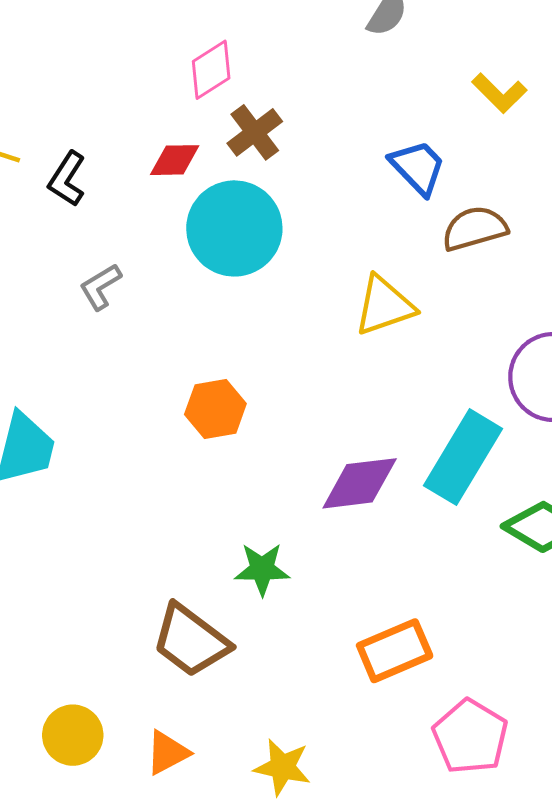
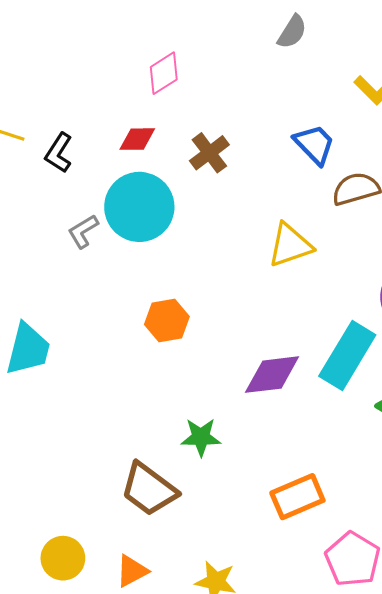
brown cross: (255, 132) -> (209, 153), moved
cyan circle: (234, 228) -> (139, 207), moved

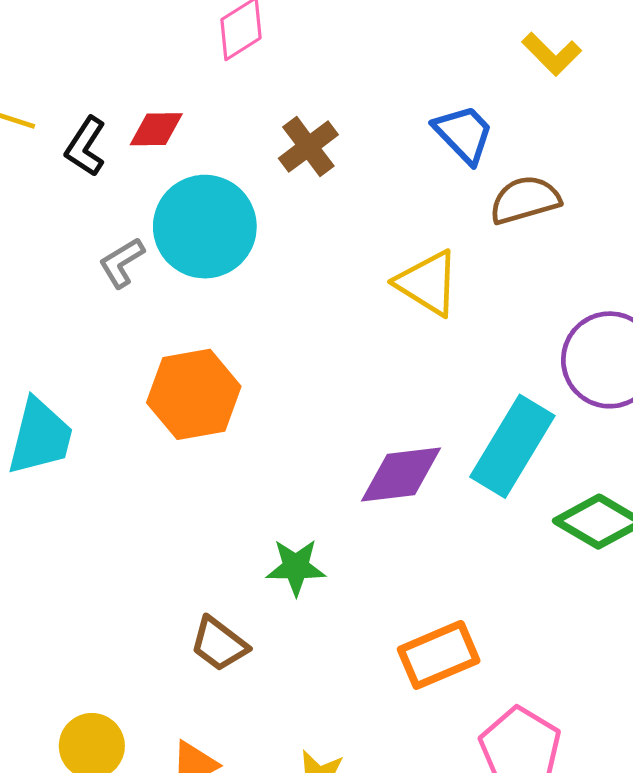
red diamond: (137, 139) -> (156, 129), moved
yellow triangle: (290, 245) -> (428, 283), turned 51
orange hexagon: (167, 320) -> (194, 394), moved, size x1.4
brown trapezoid: (149, 489) -> (219, 644), size x0.7

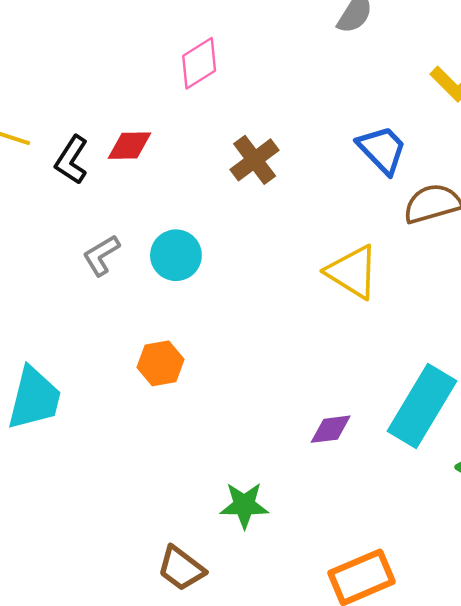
cyan circle: (205, 227) -> (176, 255), moved, size x0.6
orange hexagon: (194, 394) -> (161, 363), size x0.6
purple diamond: (401, 474) -> (331, 429), size x0.6

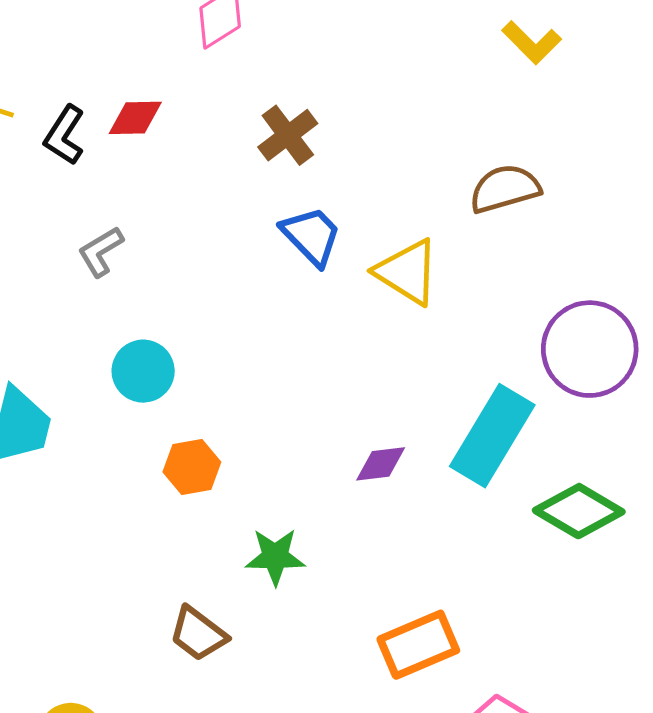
blue trapezoid: (382, 150) -> (311, 236), moved
cyan circle: (176, 255) -> (143, 371), moved
orange hexagon: (161, 363) -> (192, 467), moved

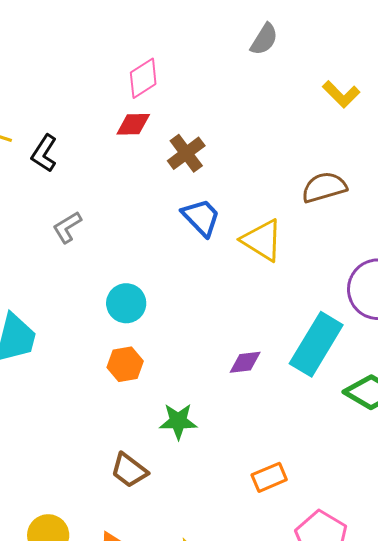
red diamond: (135, 118) -> (133, 124), moved
cyan circle: (143, 371) -> (126, 303), moved
orange rectangle: (418, 645) -> (269, 477), size x0.7

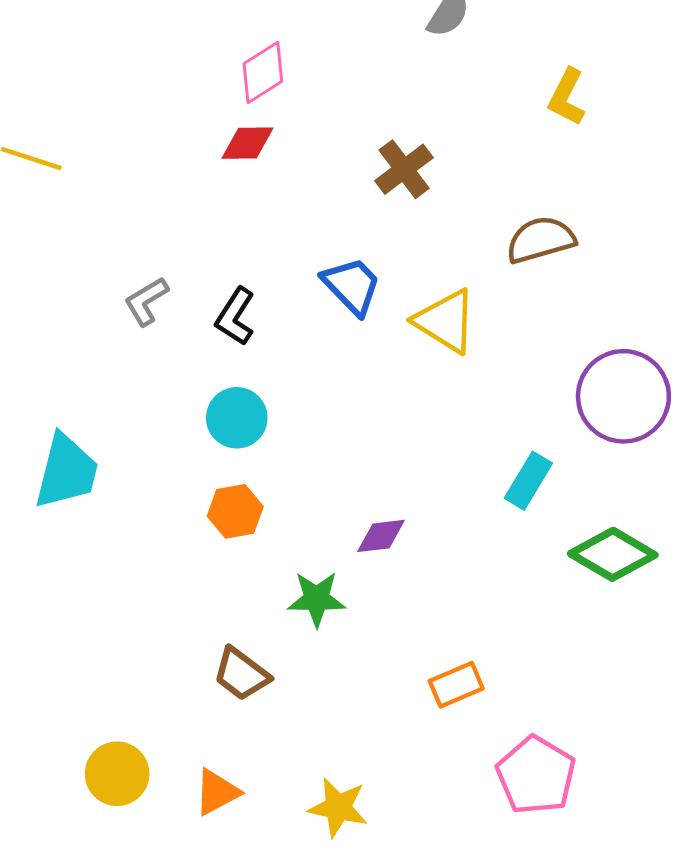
yellow L-shape: (341, 94) -> (567, 97), turned 72
black L-shape: (44, 153) -> (235, 317), moved
brown cross: (186, 153) -> (404, 169), moved
cyan rectangle: (316, 344) -> (528, 481), size x0.6
purple diamond: (245, 362) -> (381, 536), moved

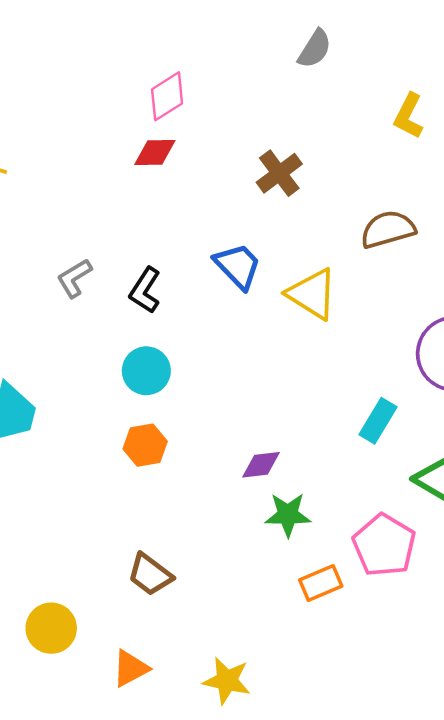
green star: (317, 599) -> (288, 515), moved
yellow circle: (117, 774) -> (51, 628), moved
pink pentagon: (536, 775) -> (384, 545), moved

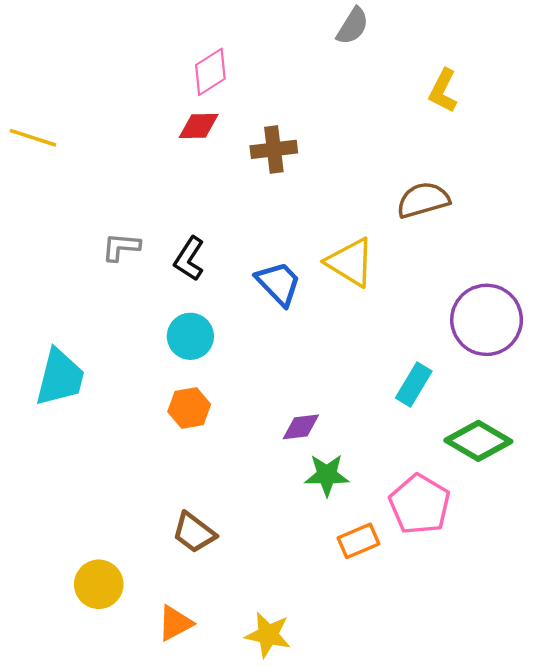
brown cross: (279, 173) -> (274, 149), moved, turned 30
blue trapezoid: (238, 266) -> (279, 283), moved
gray L-shape: (74, 278) -> (121, 247), turned 36

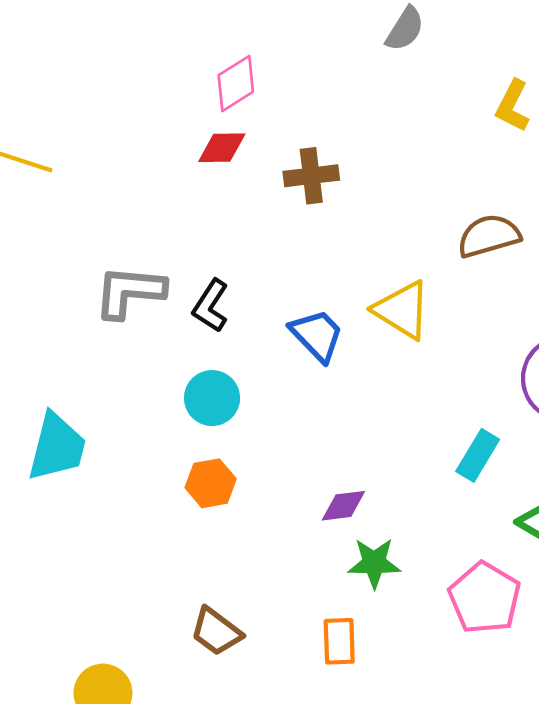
gray L-shape: (121, 247) -> (130, 292), size x1.6
orange rectangle: (358, 541) -> (339, 641), moved, turned -69

